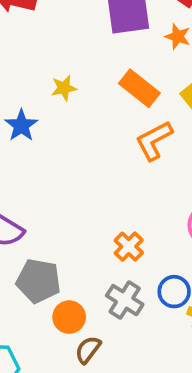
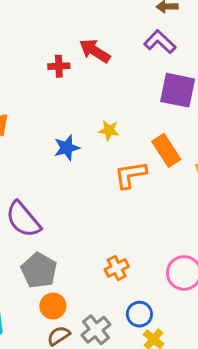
orange L-shape: (154, 140) -> (130, 175), moved
gray cross: (125, 300) -> (96, 330), moved

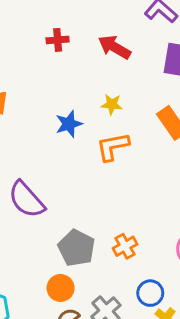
red arrow: (95, 51) -> (114, 47), moved
orange L-shape: (130, 175) -> (113, 147), moved
gray pentagon: (39, 270) -> (77, 248), moved

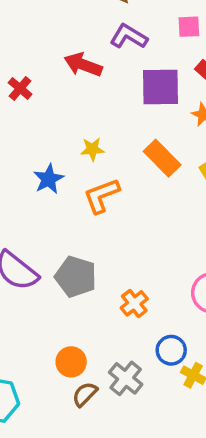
red cross: (58, 40) -> (20, 88), turned -35
red arrow: (114, 47) -> (83, 65), moved
gray pentagon: (77, 248) -> (76, 277), moved

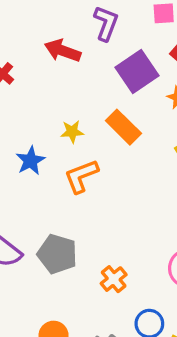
purple L-shape: (129, 36) -> (106, 23), turned 80
purple square: (160, 87) -> (137, 71), turned -33
orange rectangle: (162, 158) -> (123, 127), moved

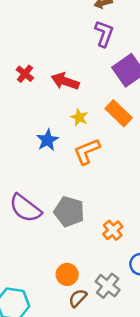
red arrow: (63, 51) -> (65, 81), moved
yellow star: (72, 132) -> (79, 117), turned 30

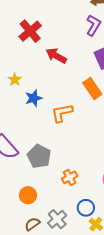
red cross: (25, 74) -> (30, 31), moved, size x1.6
yellow star: (79, 117) -> (15, 80), moved
orange circle: (67, 274) -> (28, 195), moved

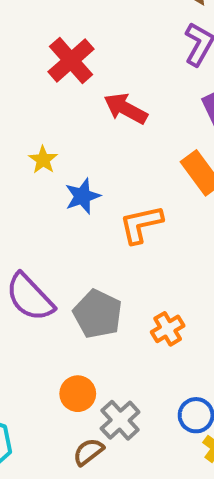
orange cross: (70, 177) -> (168, 329), moved
gray cross: (57, 219) -> (120, 420), moved

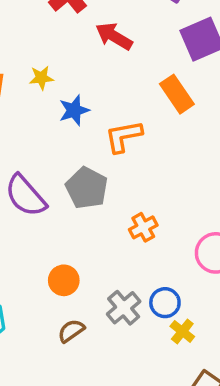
yellow star: (43, 160) -> (41, 78), turned 30
gray pentagon: (98, 314) -> (87, 188), moved
gray cross: (120, 420) -> (124, 308), moved

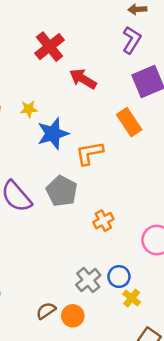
blue star: (74, 110) -> (53, 134), size x1.4
orange circle: (64, 280) -> (73, 316), moved
brown semicircle: (71, 331) -> (46, 311), moved

